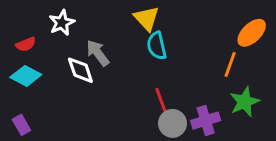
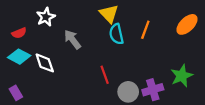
orange line: (230, 64) -> (145, 30), moved
white diamond: (80, 70) -> (45, 63), moved
red line: (161, 100) -> (105, 75), moved

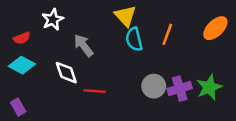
white diamond: (45, 63) -> (66, 73), moved
red line: (105, 75) -> (95, 91), moved, turned -66
purple cross: (153, 90) -> (180, 89), moved
gray circle: (128, 92) -> (154, 86), moved

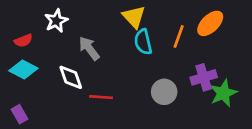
orange ellipse: (215, 28) -> (210, 23), moved
purple cross: (180, 89) -> (204, 77), moved

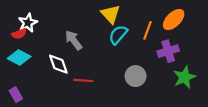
white star: (56, 21) -> (28, 23), moved
cyan semicircle: (143, 42) -> (118, 35), turned 54
purple cross: (204, 77) -> (168, 51), moved

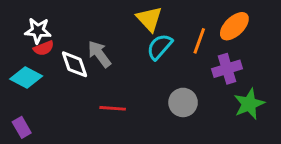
white star: (28, 23) -> (38, 31), turned 30
red semicircle: (19, 34) -> (44, 48), moved
white diamond: (58, 64) -> (74, 64), moved

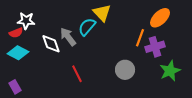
orange line: (199, 41) -> (140, 38), moved
cyan semicircle: (160, 47) -> (87, 27), moved
red semicircle: (44, 48) -> (16, 33), moved
red line: (113, 108) -> (77, 74), turned 60

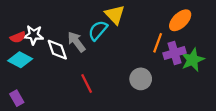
white star: (26, 21) -> (34, 35), moved
green star: (170, 71) -> (193, 60), moved

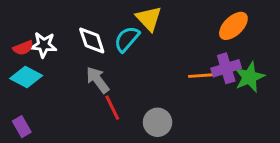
gray arrow: (76, 42) -> (98, 80), moved
orange line: (158, 43) -> (201, 76), moved, turned 66
white diamond: (57, 50) -> (92, 40), moved
gray circle: (141, 79) -> (158, 122), moved

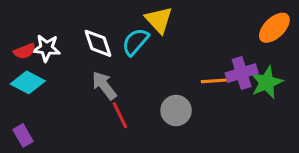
orange ellipse: (233, 26) -> (274, 28), moved
gray circle: (158, 122) -> (176, 110), moved

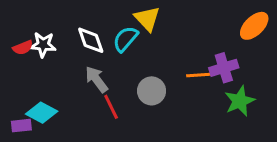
cyan diamond: (28, 82) -> (42, 113), moved
green star: (267, 82) -> (240, 101), moved
gray circle: (176, 110) -> (152, 91), moved
purple rectangle: (23, 135) -> (21, 126), turned -66

